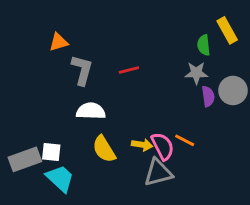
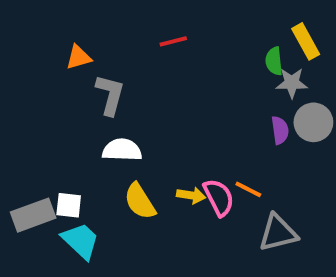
red line: (129, 70) -> (173, 41), moved
gray star: (196, 73) -> (292, 83), moved
gray triangle: (158, 173) -> (278, 233), moved

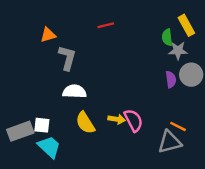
orange line: (248, 189) -> (178, 126), moved

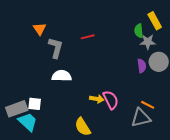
red line: (106, 25) -> (88, 37), moved
orange triangle: (48, 35) -> (40, 29), turned -48
yellow semicircle: (85, 123) -> (83, 127), moved
cyan trapezoid: (49, 147) -> (28, 122), moved

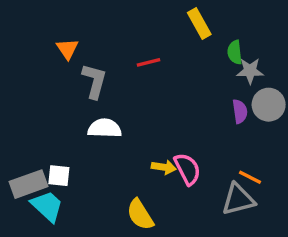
yellow rectangle: (155, 21) -> (199, 23), moved

